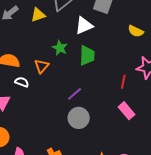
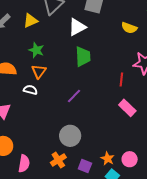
green star: (60, 48) -> (36, 50), moved
white semicircle: (22, 82) -> (30, 90), moved
gray circle: (79, 118) -> (70, 136), moved

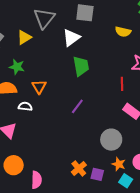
green star: (36, 50) -> (17, 67), moved
white semicircle: (30, 90) -> (25, 106), moved
gray circle: (70, 136) -> (111, 140), moved
orange cross: (58, 160) -> (79, 168), moved

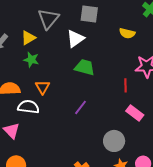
green trapezoid: (81, 66) -> (85, 67), turned -65
green star: (17, 67) -> (31, 60), moved
white semicircle: (25, 106) -> (28, 107), size x1.5

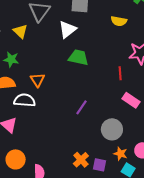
yellow triangle: (28, 38) -> (20, 31), turned -42
green star: (31, 60) -> (11, 59), moved
purple line: (81, 107) -> (82, 107), moved

